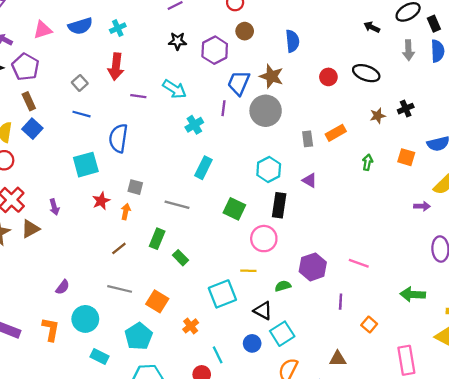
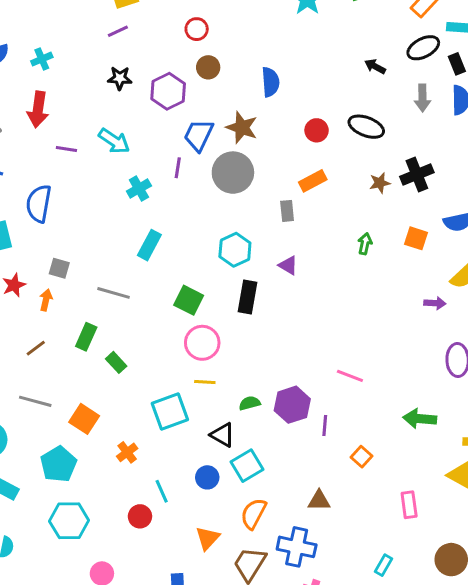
black cross: (406, 109) -> (417, 174), size x1.5
orange rectangle: (336, 133) -> (313, 181), moved
pink circle: (264, 239) -> (202, 343), moved
purple hexagon: (313, 267) -> (292, 405), moved
pink rectangle: (406, 360) -> (409, 505), size x0.7

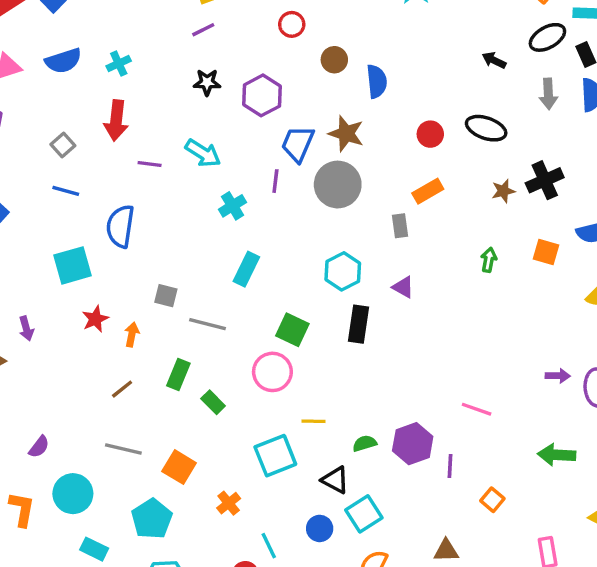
brown circle: (208, 67) -> (334, 60), moved
gray square: (59, 268) -> (166, 296), moved
purple arrow: (435, 303) -> (558, 376), moved
pink circle: (202, 343) -> (272, 372), moved

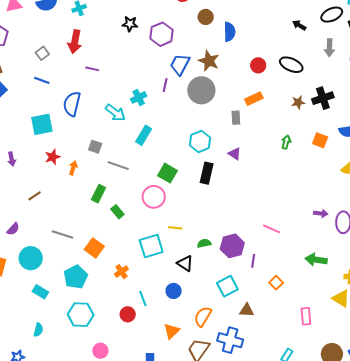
cyan arrow: (203, 153) -> (115, 113), moved
brown line: (122, 389) -> (35, 196), moved
cyan square: (364, 514) -> (227, 286), moved

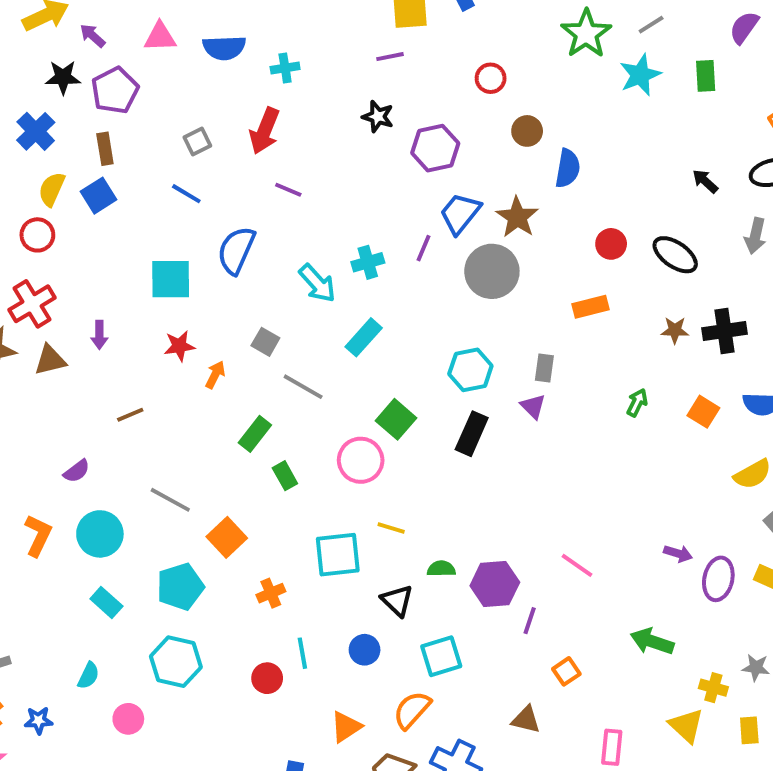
gray rectangle: (236, 118) -> (544, 368), moved
cyan square: (227, 286) -> (441, 656), moved
brown triangle: (247, 310) -> (526, 720), moved
pink circle: (100, 351) -> (128, 719), moved

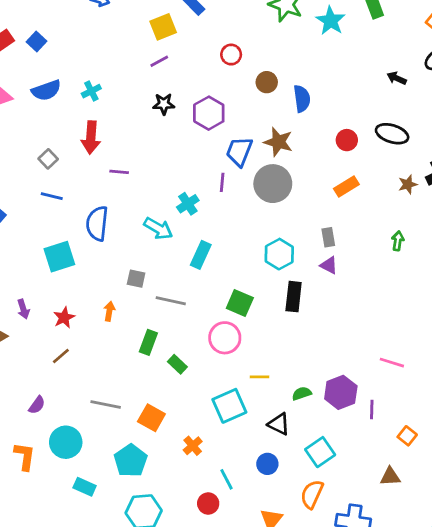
red star: (179, 346) -> (64, 318), moved

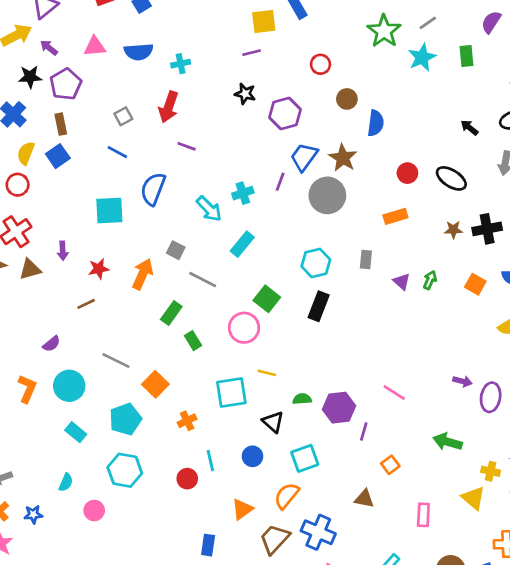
purple triangle: (329, 265) -> (402, 282), moved
orange arrow: (109, 311) -> (143, 274), size x1.6

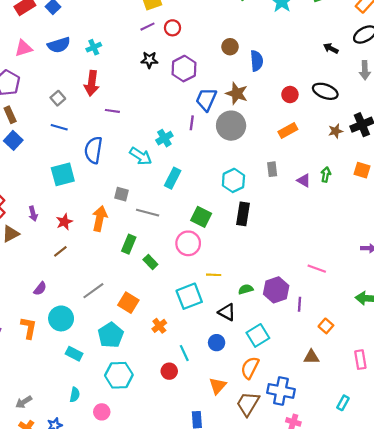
red circle: (320, 64) -> (173, 28), moved
gray line: (116, 360) -> (93, 291), turned -50

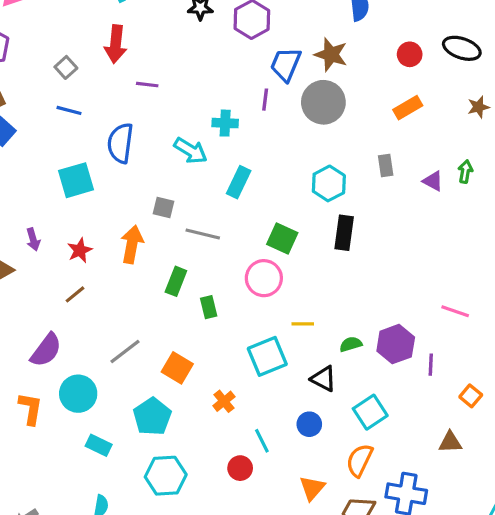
cyan cross: (164, 138) -> (225, 123), turned 35
green rectangle: (150, 262) -> (209, 307), turned 32
purple semicircle: (40, 289) -> (46, 350), size x1.6

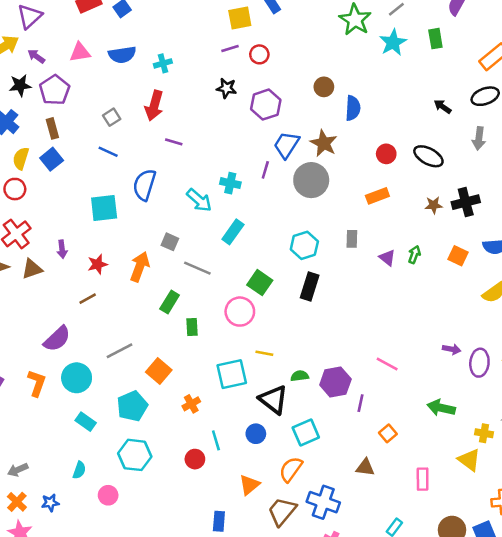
black triangle: (324, 379) -> (273, 400), size x1.4

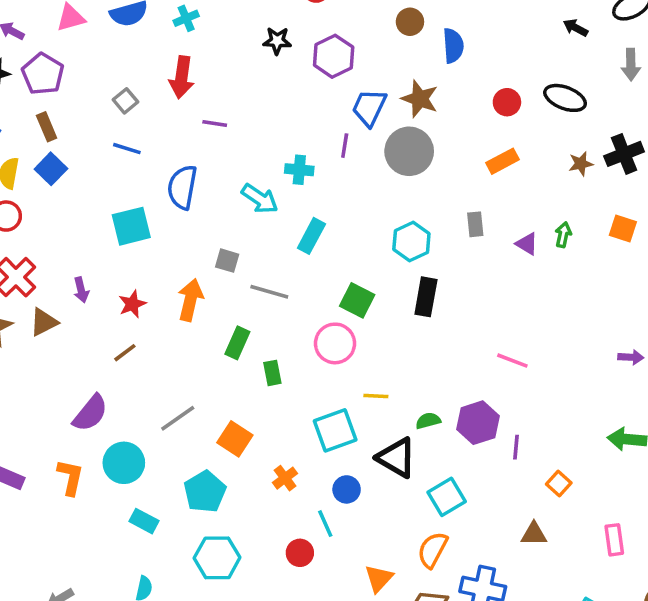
pink line: (387, 364) -> (512, 361), moved
blue circle: (256, 434) -> (347, 489), moved

